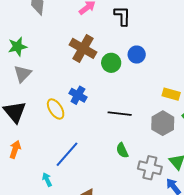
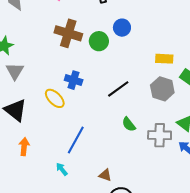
black line: (120, 114) -> (118, 89), turned -30

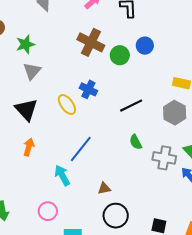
cyan arrow: (62, 169) -> (62, 175), size x1.5
brown triangle: (105, 175) -> (104, 188), turned -40

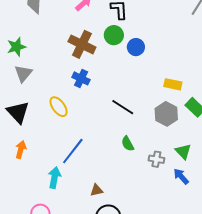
green circle: (120, 55) -> (114, 35), moved
blue cross: (88, 89) -> (81, 78), moved
black line: (131, 106) -> (123, 107), turned 60
gray cross: (164, 158) -> (156, 159), size x0.7
cyan arrow: (62, 175) -> (54, 178), turned 40

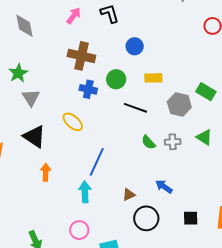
green circle: (114, 35) -> (116, 79), moved
yellow rectangle: (173, 84) -> (153, 78), moved
gray cross: (156, 159) -> (173, 142), moved
blue arrow: (181, 176) -> (164, 187), moved

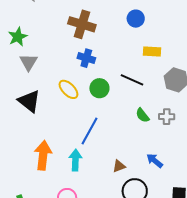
green circle: (116, 79) -> (99, 88), moved
orange arrow: (46, 172) -> (43, 155), moved, size x1.6

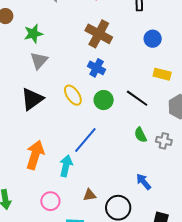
black triangle: (29, 101) -> (32, 99), turned 35
brown triangle: (119, 166) -> (90, 195), moved

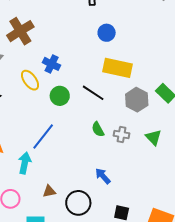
brown cross: (99, 34) -> (20, 31), moved, turned 32
yellow rectangle: (162, 74) -> (117, 68), size x1.6
yellow ellipse: (73, 95) -> (30, 80), moved

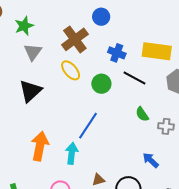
brown cross: (20, 31) -> (75, 39), moved
blue circle: (107, 33) -> (101, 17), moved
blue cross: (52, 64) -> (117, 53), moved
gray cross: (122, 134) -> (166, 126), moved

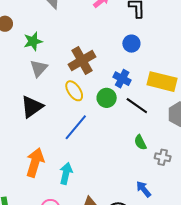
blue circle: (101, 17) -> (131, 44), moved
green circle: (101, 84) -> (107, 98), moved
blue line: (88, 126) -> (76, 127), moved

